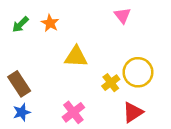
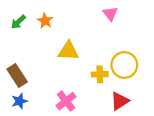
yellow cross: (111, 83) -> (100, 74), turned 35

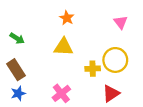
pink triangle: (110, 14) -> (121, 22), moved
orange star: (45, 21) -> (67, 18), moved
green arrow: (18, 22) -> (17, 38), moved, turned -104

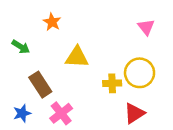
orange star: (67, 18) -> (52, 22), moved
brown rectangle: (16, 70) -> (40, 85), moved
pink cross: (61, 93) -> (61, 113), moved

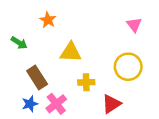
yellow cross: (112, 83) -> (86, 82), moved
blue star: (22, 113) -> (30, 104), moved
red triangle: (134, 113) -> (111, 104), moved

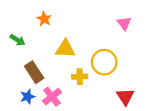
yellow circle: (128, 67) -> (104, 62), moved
red triangle: (111, 104) -> (125, 97), moved, turned -30

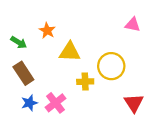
orange star: (44, 19) -> (47, 31), moved
pink triangle: (124, 23) -> (133, 25), turned -40
brown rectangle: (34, 72) -> (23, 73), moved

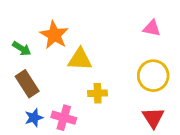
orange star: (47, 31) -> (54, 35), size x1.5
yellow circle: (111, 66) -> (153, 76), moved
pink cross: (55, 103) -> (64, 118), turned -36

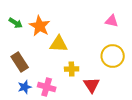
green arrow: (22, 49) -> (16, 23), moved
red triangle: (153, 118) -> (92, 85), moved

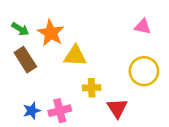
brown rectangle: (20, 62) -> (25, 60), moved
pink cross: (47, 87) -> (60, 111), turned -30

